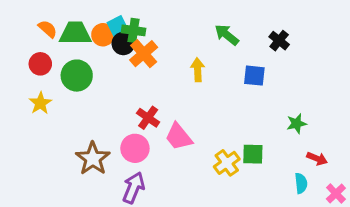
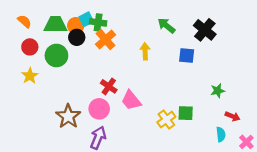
orange semicircle: (48, 29) -> (24, 21), moved
black cross: (279, 41) -> (205, 30), size x1.5
black circle: (123, 43) -> (77, 37), moved

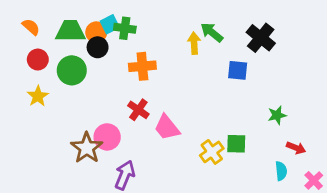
orange cross: (106, 39) -> (142, 66), moved, turned 36
yellow arrow: (145, 51) -> (194, 43), moved
pink circle: (99, 109) -> (107, 137), moved

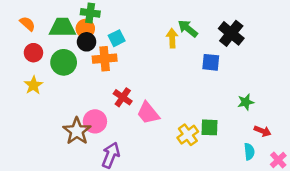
cyan square: (110, 24) -> (117, 38), moved
green cross: (125, 28) -> (90, 13), moved
orange cross: (142, 66) -> (105, 59), moved

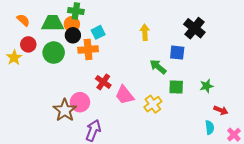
green arrow: (188, 29) -> (158, 67), moved
yellow star: (33, 85) -> (14, 58), moved
green square: (210, 127) -> (176, 87), moved
yellow cross: (188, 135) -> (153, 104), moved

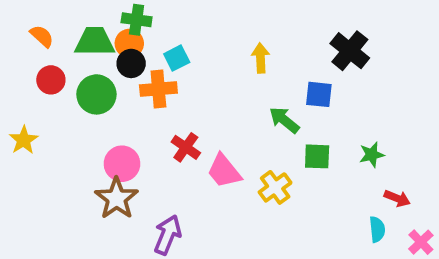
yellow star: (14, 58) -> (24, 140), moved
pink circle: (80, 102) -> (122, 164), moved

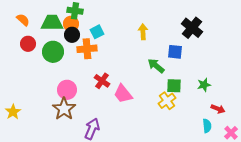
yellow star: (24, 140) -> (13, 112), moved
yellow cross: (275, 187) -> (167, 101), moved

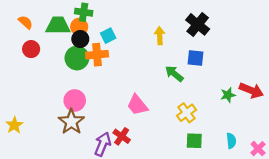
black cross: (192, 28) -> (198, 24), moved
green circle: (53, 52) -> (77, 58), moved
red cross: (102, 81) -> (122, 136), moved
green square: (174, 86) -> (194, 141), moved
red arrow: (218, 109) -> (251, 90), moved, size x1.5

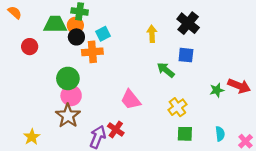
orange semicircle: (25, 22) -> (15, 13), moved
green circle: (77, 58) -> (68, 78), moved
yellow star: (14, 125) -> (32, 137), moved

